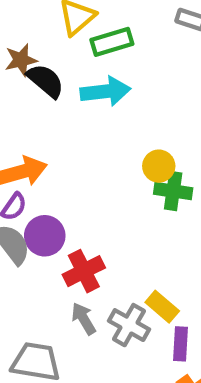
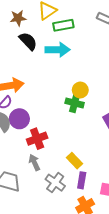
brown star: (21, 60) -> (18, 18), moved
green cross: (173, 191) -> (75, 103), moved
gray cross: (129, 325) -> (55, 183), moved

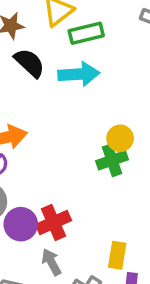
green cross: (75, 103) -> (112, 160), turned -30
purple circle: (19, 119) -> (21, 224), moved
yellow rectangle: (74, 161) -> (117, 255), turned 56

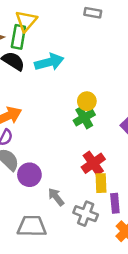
green rectangle: (86, 33) -> (18, 37), moved, turned -55
red cross: (54, 223) -> (93, 163), moved

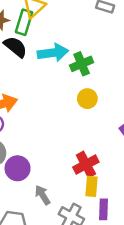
green cross: (84, 118) -> (82, 64), moved

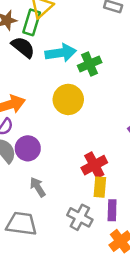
yellow circle: (87, 99) -> (68, 99), moved, size x1.5
purple circle: (18, 168) -> (28, 148), moved
gray arrow: (43, 195) -> (38, 187), moved

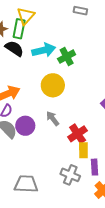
gray arrow: (38, 187) -> (53, 119), moved

